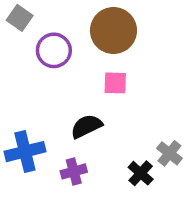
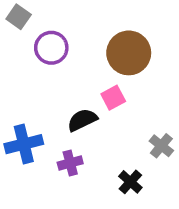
brown circle: (113, 31) -> (129, 53), moved
pink square: (115, 83) -> (113, 98), moved, turned -30
black cross: (141, 173) -> (130, 182), moved

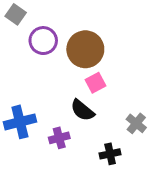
brown circle: (129, 53) -> (85, 49), moved
black semicircle: (82, 120) -> (82, 110), moved, turned -115
black cross: (130, 182) -> (110, 154), turned 36

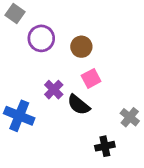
brown circle: (85, 49) -> (81, 47), size x0.6
blue cross: (20, 122) -> (19, 116), turned 36
purple cross: (59, 138) -> (54, 90), moved, turned -30

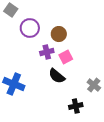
purple cross: (54, 90) -> (47, 52), moved, turned 32

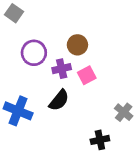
purple circle: (30, 28) -> (34, 53), moved
black semicircle: (57, 76) -> (59, 100), moved, turned -90

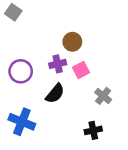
purple circle: (34, 53) -> (21, 71), moved
blue cross: (18, 111) -> (22, 122), moved
gray cross: (124, 112) -> (103, 96), moved

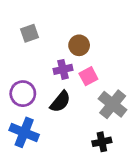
gray square: (13, 12) -> (29, 33), moved, turned 35
purple circle: (21, 71) -> (23, 94), moved
gray cross: (103, 96) -> (113, 104), size x1.5

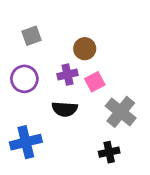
purple circle: (23, 94) -> (24, 79), moved
black semicircle: (60, 102) -> (65, 109), turned 55
blue cross: (24, 132) -> (26, 142), turned -36

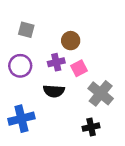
gray square: (32, 36) -> (26, 30), turned 35

